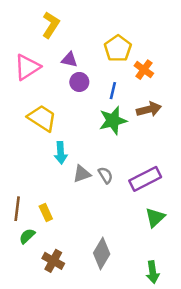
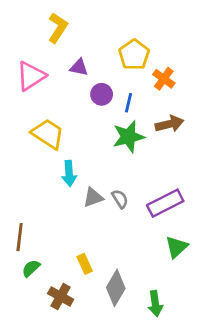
purple circle: (79, 82) -> (102, 94), moved
yellow rectangle: (46, 212) -> (85, 264), moved
green arrow: (153, 272) -> (155, 304), moved

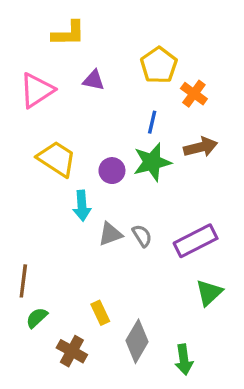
yellow L-shape: (58, 28) -> (68, 33), turned 56
purple circle: (102, 94) -> (112, 171), moved

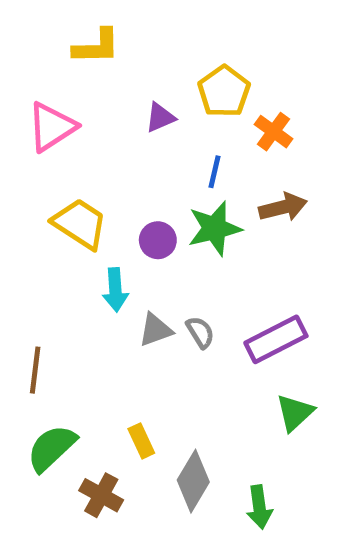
purple triangle: (94, 80) -> (160, 117), moved, turned -35
brown line: (23, 281) -> (35, 370), moved
green semicircle: (37, 318) -> (52, 448), size x1.6

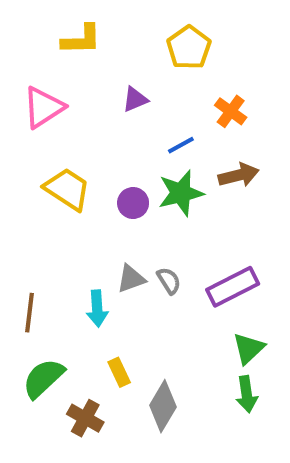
yellow pentagon: (224, 91) -> (189, 48), moved
blue line: (214, 172) -> (181, 145), turned 48
cyan arrow: (115, 290) -> (97, 309), moved
green arrow: (259, 507) -> (247, 394), moved

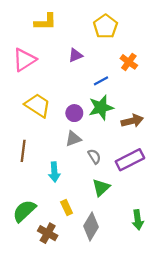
brown arrow: (239, 175) -> (132, 121), moved
gray triangle: (131, 279) -> (73, 139), moved
brown line: (29, 313) -> (23, 151), moved
green triangle: (249, 348) -> (101, 188), moved

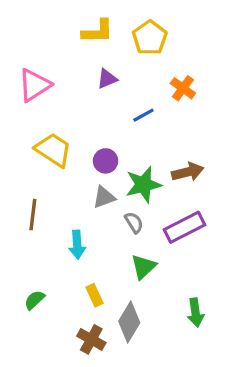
yellow L-shape: (45, 22) -> (98, 31), moved
green star: (101, 108) -> (143, 185), moved
green semicircle: (24, 211) -> (34, 300), size x0.6
brown cross: (48, 233) -> (91, 339), moved

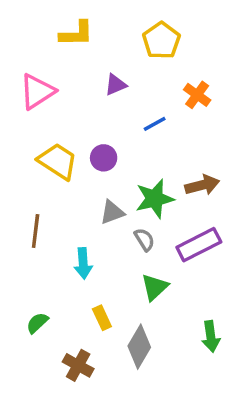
yellow L-shape: (98, 31) -> (76, 34), moved
purple circle: (106, 161) -> (104, 158), moved
brown cross: (91, 339) -> (78, 365), moved

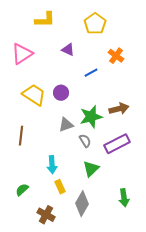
purple triangle: (115, 85) -> (68, 50), turned 48
cyan arrow: (83, 263) -> (52, 165), moved

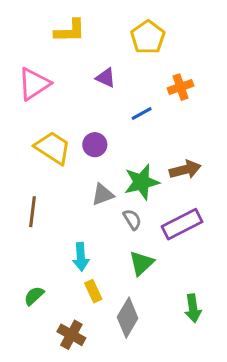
orange cross: (116, 56) -> (181, 87), turned 35

